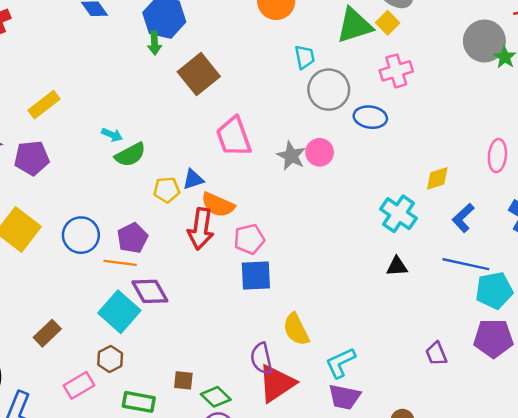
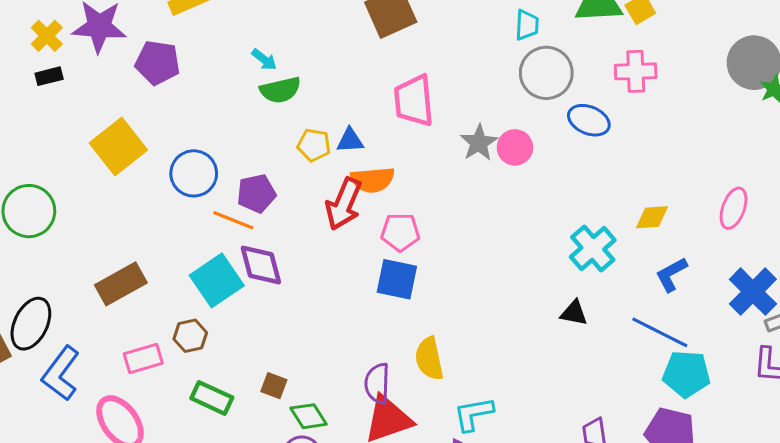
orange semicircle: (218, 205) -> (373, 180), turned -44
brown rectangle: (47, 333) -> (121, 284), size x1.4

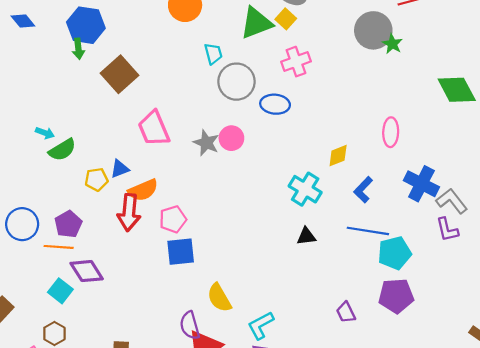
cyan square: (217, 280) -> (60, 291), size x0.7

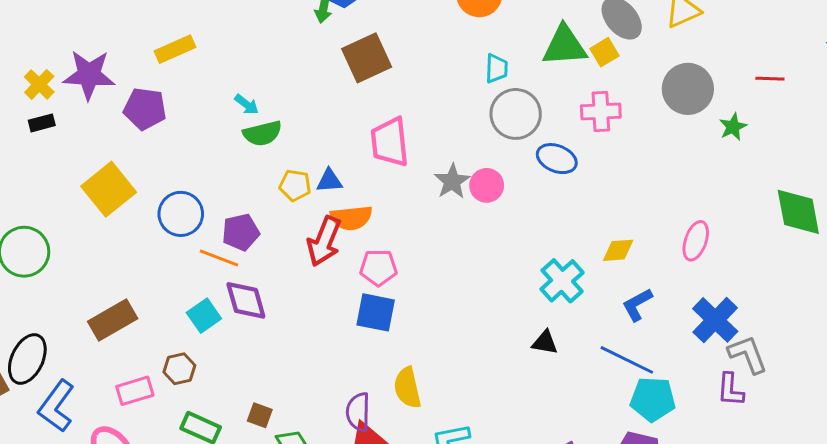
gray circle: (373, 30) -> (688, 89), moved

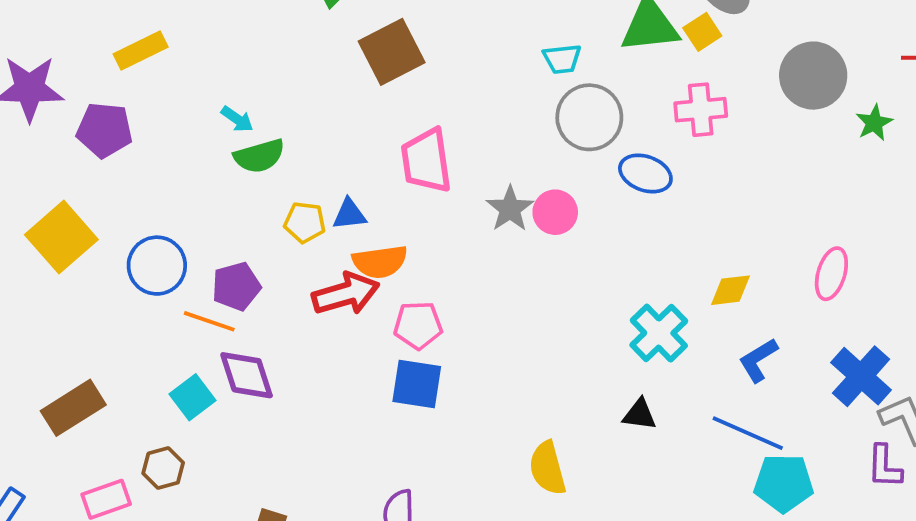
cyan trapezoid: (497, 68) -> (562, 59), turned 84
red arrow: (324, 241) -> (346, 294), turned -126
yellow semicircle: (407, 388) -> (548, 468), moved

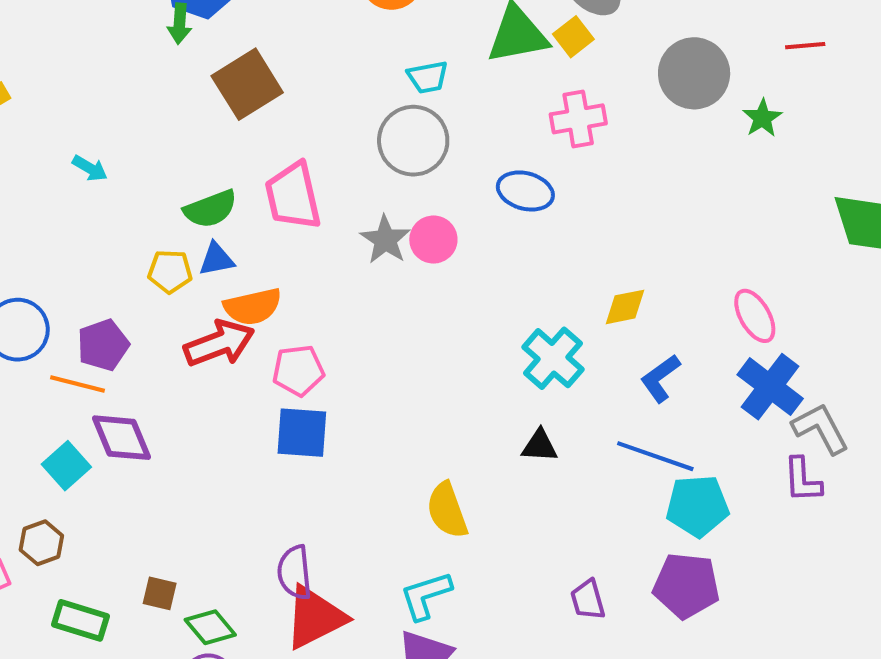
gray circle: (589, 117) -> (413, 141), moved
green semicircle: (259, 156) -> (210, 209), moved
pink ellipse: (831, 274) -> (755, 316), moved, turned -42

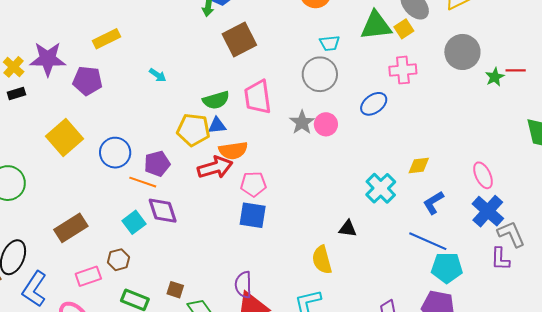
red line: (805, 46) -> (516, 70), moved
blue ellipse: (525, 191) -> (374, 104), turned -56
yellow pentagon: (170, 271) -> (193, 130), size x1.5
black triangle: (540, 446) -> (348, 229), moved

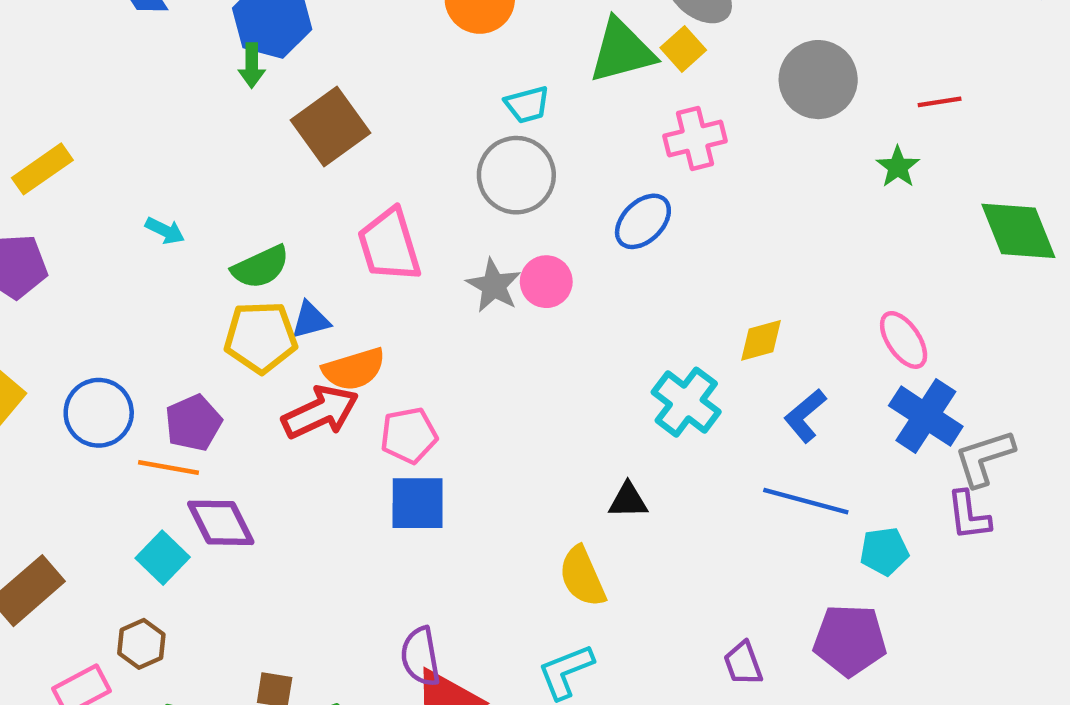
green star: (495, 77) -> (898, 167), moved
green semicircle: (216, 100) -> (261, 267), moved
gray L-shape: (511, 234) -> (984, 458), turned -76
cyan pentagon: (447, 268) -> (884, 551), moved, size x0.7

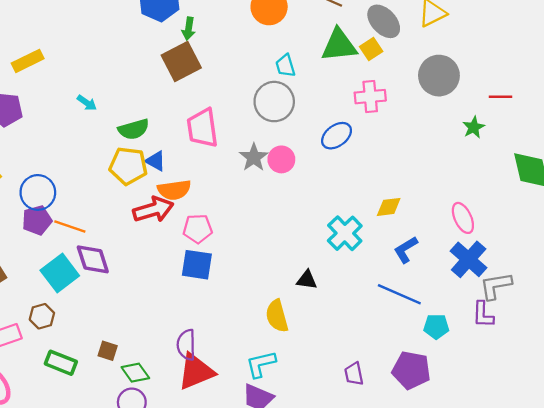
green arrow: (252, 65) -> (189, 29), moved
cyan trapezoid: (527, 105) -> (285, 66), turned 80
blue triangle: (311, 320) -> (156, 161), turned 35
purple pentagon: (193, 423) -> (37, 220), moved
cyan square: (163, 558) -> (60, 273), size x1.4

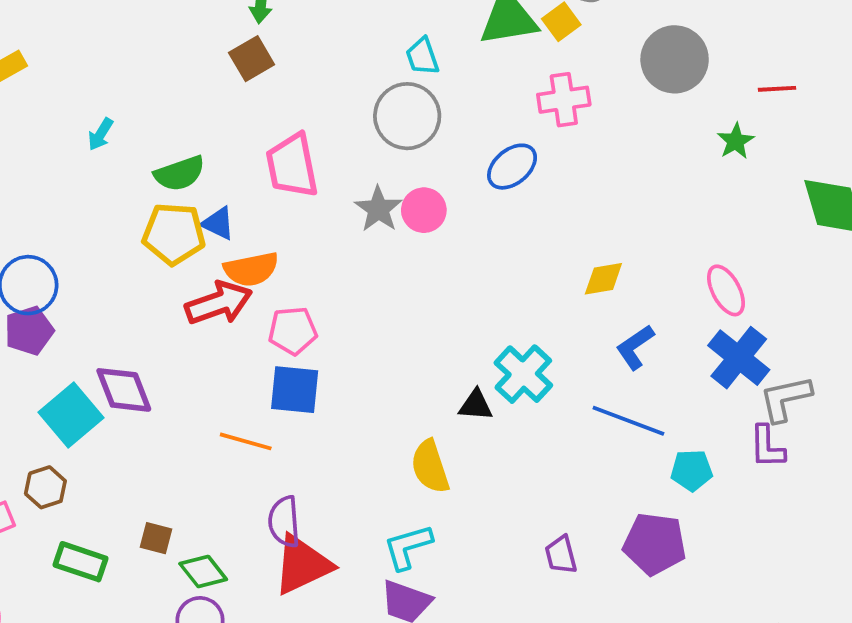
brown square: (181, 62) -> (252, 59), size x0.7
cyan arrow: (87, 103) -> (101, 134), turned 90
orange line: (70, 226) -> (246, 441), moved
cyan cross: (345, 233) -> (523, 374), moved

